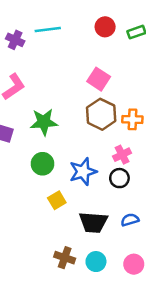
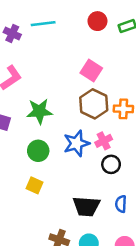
pink cross: (122, 155) -> (104, 141), moved
blue star: (83, 172) -> (76, 143), moved
yellow square: (57, 200) -> (34, 185), moved, turned -35
blue semicircle: (130, 220) -> (121, 204), turned -70

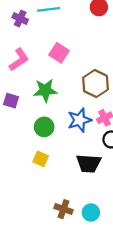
pink square: (91, 71) -> (59, 53), moved
black trapezoid: (86, 206) -> (89, 163), moved

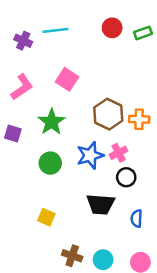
green star: (45, 90) -> (52, 122), turned -30
yellow square: (41, 159) -> (46, 217), moved

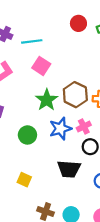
cyan line: (55, 30) -> (32, 41), moved
green star: (52, 122) -> (47, 100), moved

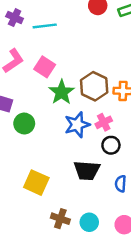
pink square: (41, 66) -> (45, 67), moved
green circle: (27, 135) -> (24, 124), moved
yellow square: (24, 180) -> (36, 183), size x1.5

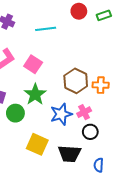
cyan line: (45, 26) -> (46, 29), moved
green star: (62, 92) -> (35, 94), moved
yellow square: (36, 183) -> (37, 144), moved

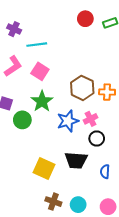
cyan line: (46, 29) -> (37, 45), moved
yellow square: (37, 144) -> (44, 168), moved

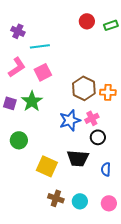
pink square: (40, 71) -> (43, 72), turned 30
green star: (42, 101) -> (32, 101), moved
green circle: (22, 120) -> (19, 140), moved

